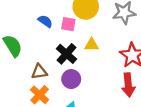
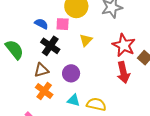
yellow triangle: (92, 45) -> (86, 40), turned -40
black cross: (67, 54) -> (50, 46), moved

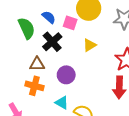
green semicircle: (14, 50) -> (27, 28), moved
orange cross: (44, 91) -> (34, 86), turned -36

